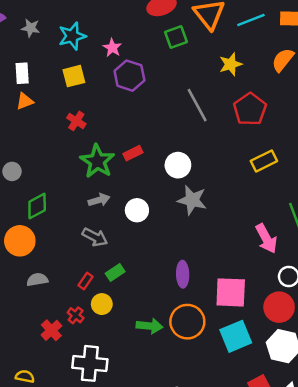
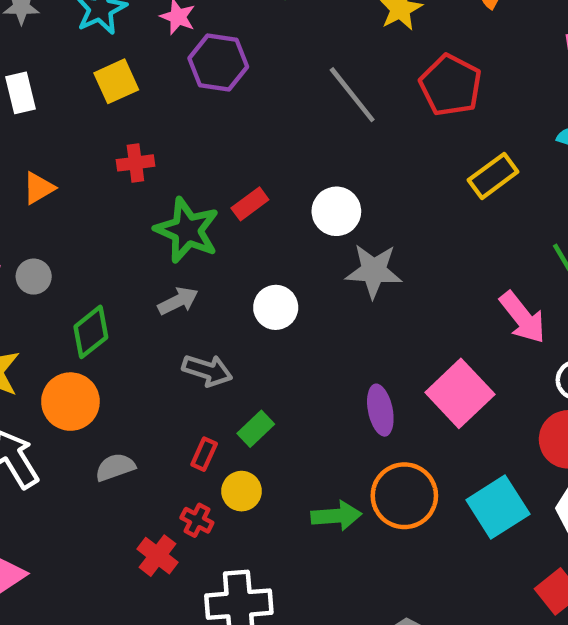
orange triangle: (25, 101) -> (39, 188), moved
red cross: (76, 121) -> (135, 163), turned -30
gray arrow: (99, 200) -> (178, 301), moved
pink square: (231, 292) -> (460, 393), moved, turned -36

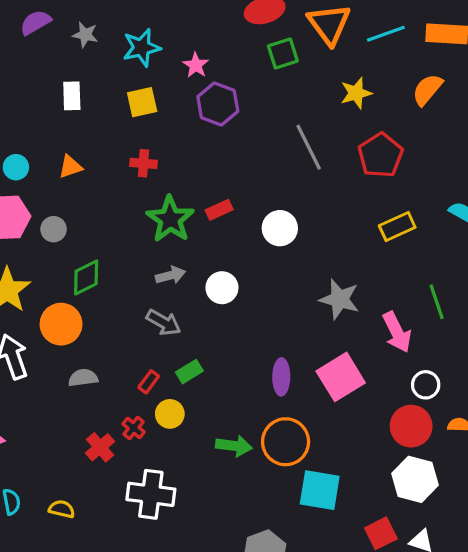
gray star: (374, 271) -> (339, 299), moved
gray arrow: (178, 301) -> (171, 275), moved
cyan square: (498, 507) -> (320, 490), moved, turned 30

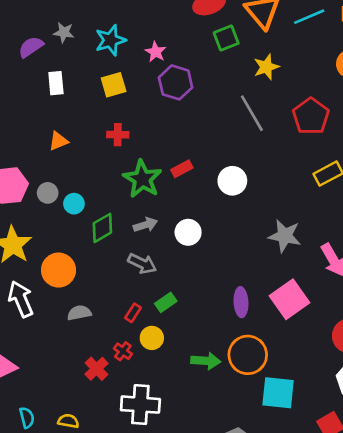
purple semicircle: (35, 22) -> (31, 47), moved
yellow star: (356, 93) -> (266, 67), moved
cyan circle: (16, 167) -> (74, 204), moved
green diamond: (86, 277) -> (102, 228), moved

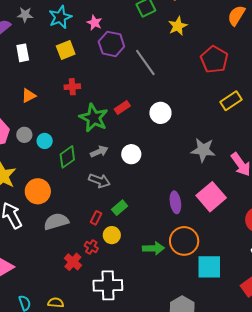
gray line: (252, 113) -> (145, 62), moved
gray semicircle: (79, 313) -> (56, 222), size x1.4

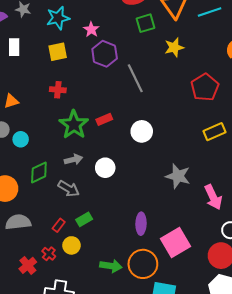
orange triangle: (29, 96) -> (11, 101), moved
green diamond: (67, 157) -> (39, 172), moved
pink square: (211, 197) -> (175, 243), moved

